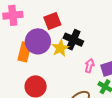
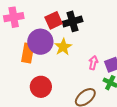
black cross: (73, 40) -> (73, 21), moved, turned -36

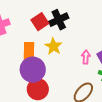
purple circle: (40, 42) -> (33, 70), moved
orange rectangle: (28, 53) -> (29, 52), moved

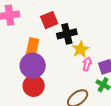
black cross: (59, 20) -> (67, 34), moved
yellow star: (53, 46) -> (80, 49), moved

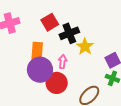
pink arrow: (87, 64) -> (63, 62), moved
red circle: (34, 86) -> (57, 83), moved

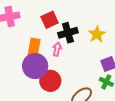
yellow star: (85, 47) -> (97, 34), moved
pink arrow: (63, 62) -> (57, 49), moved

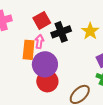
pink arrow: (57, 49) -> (39, 41), moved
purple circle: (35, 66) -> (45, 64), moved

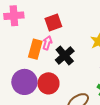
black cross: (61, 32) -> (65, 55), moved, turned -30
purple circle: (45, 64) -> (24, 82), moved

